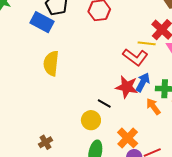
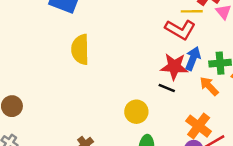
black line: (104, 103) -> (167, 88), moved
orange cross: (128, 138) -> (199, 126), moved

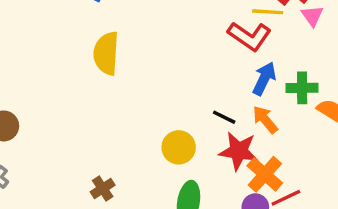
red star: (174, 67) -> (239, 151), moved
orange arrow: (209, 86) -> (265, 120), moved

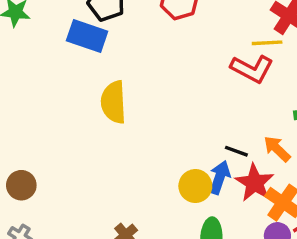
blue arrow: (264, 79) -> (220, 177), moved
red star: (239, 151) -> (255, 183), turned 30

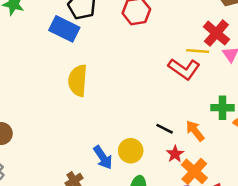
blue arrow: (220, 177) -> (103, 157), moved, turned 120
red star: (255, 183) -> (175, 154), size x0.6

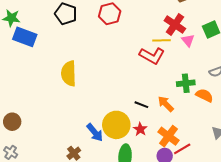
blue rectangle: (64, 29) -> (25, 37), moved
yellow circle: (131, 151) -> (116, 125), size x1.4
red star: (175, 154) -> (140, 129), moved

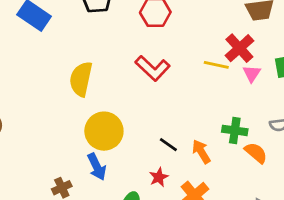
red L-shape: (152, 56) -> (153, 68), moved
yellow circle: (116, 125) -> (104, 131), moved

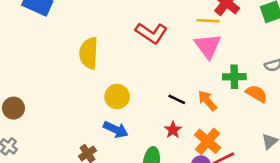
pink triangle: (252, 74) -> (208, 46), moved, size x1.6
yellow circle: (104, 131) -> (117, 97), size x0.7
blue arrow: (97, 167) -> (116, 130), turned -30

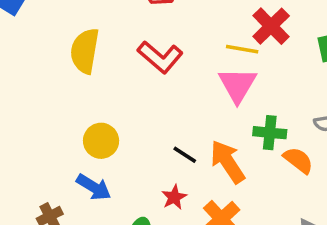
yellow semicircle: (89, 53) -> (85, 51), moved
orange arrow: (207, 101) -> (228, 162), size x1.4

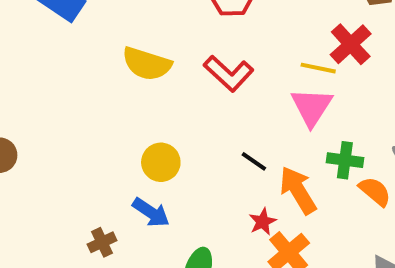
yellow semicircle: (85, 51) -> (147, 64), turned -84
black line: (185, 155) -> (254, 161), moved
red star: (174, 197) -> (263, 222), moved

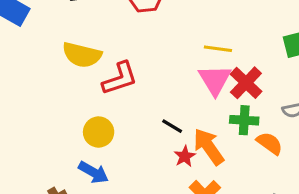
red cross: (351, 44) -> (246, 83), moved
red L-shape: (229, 73) -> (120, 78), moved, turned -57
red star: (263, 222) -> (185, 156), moved

